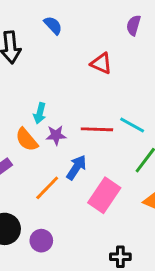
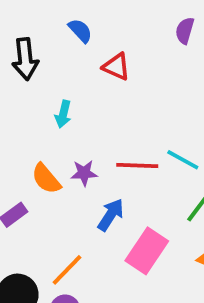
red triangle: (101, 63) -> (116, 67), moved
cyan arrow: (40, 113) -> (63, 114), moved
orange line: (47, 188) -> (67, 270), moved

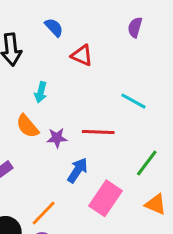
cyan line: (183, 160) -> (134, 101), moved
orange semicircle: (46, 179) -> (27, 126), moved

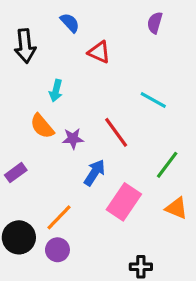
red line: (98, 132) -> (116, 132), turned 52

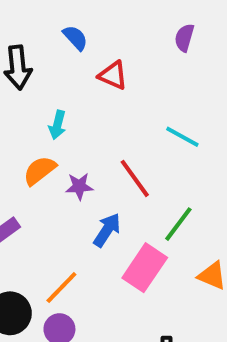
orange semicircle: (42, 126) -> (40, 171), turned 92
green line: (167, 165) -> (178, 224), moved

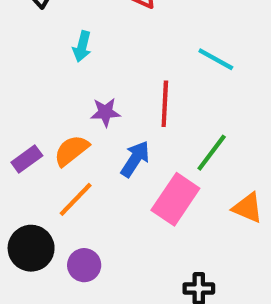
orange semicircle: (40, 171) -> (71, 150), moved
red line: (135, 178) -> (165, 104), turned 39
orange line: (61, 288) -> (76, 199), moved

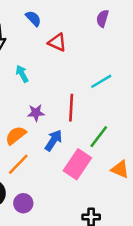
cyan arrow: (82, 46) -> (22, 74), turned 138
cyan line: (216, 59) -> (101, 81), turned -60

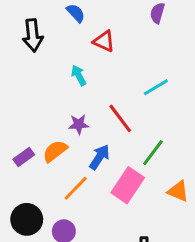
cyan arrow: (22, 74) -> (79, 75), moved
red line: (71, 108) -> (120, 118), turned -40
orange line: (18, 164) -> (76, 188), moved

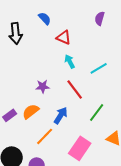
cyan arrow: (79, 75) -> (70, 61), moved
purple star: (79, 124) -> (43, 86), moved
pink rectangle: (128, 185) -> (80, 148), moved

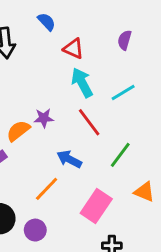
purple semicircle: (100, 18) -> (125, 40), moved
cyan arrow: (70, 61) -> (82, 83), size x1.5
orange semicircle: (31, 111) -> (18, 131), moved
blue arrow: (61, 115) -> (69, 159), turned -96

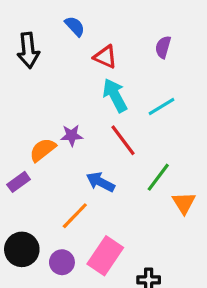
orange triangle: (144, 192) -> (184, 203), moved, turned 35
pink rectangle: (96, 206) -> (105, 256), moved

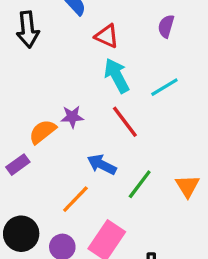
green line: (158, 177) -> (140, 184), moved

